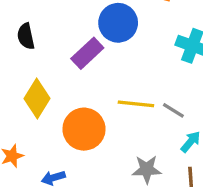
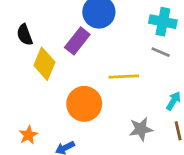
yellow diamond: (37, 98) -> (44, 64), moved
gray line: (173, 110) -> (161, 52), moved

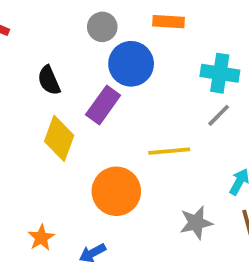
black semicircle: (25, 35) -> (49, 80), moved
gray line: (161, 52) -> (219, 115), turned -66

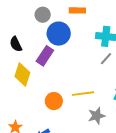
yellow line: (169, 151) -> (83, 94), moved
orange circle: (116, 191) -> (54, 101), size x0.7

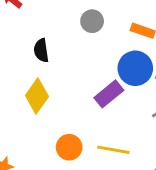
blue circle: (59, 34) -> (135, 68), moved
purple rectangle: (45, 56) -> (109, 94), moved

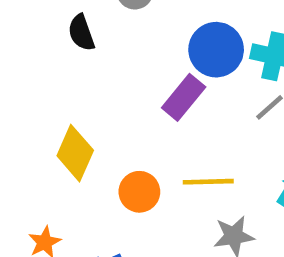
black semicircle: (41, 50) -> (81, 33), moved
yellow diamond: (37, 96) -> (75, 153), moved

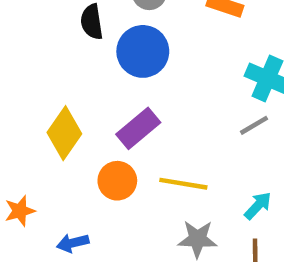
blue circle: (216, 50) -> (143, 51), moved
purple rectangle: (184, 97) -> (138, 128), moved

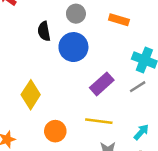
purple rectangle: (138, 128) -> (102, 84), moved
orange circle: (117, 181) -> (55, 131), moved

